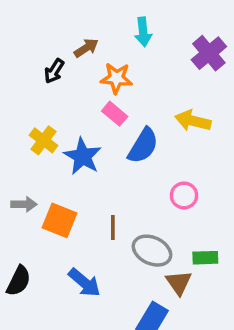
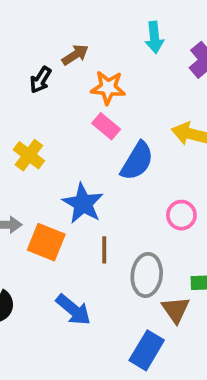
cyan arrow: (143, 32) -> (154, 37), moved
blue star: (83, 156) -> (83, 203), moved
gray ellipse: (152, 251) -> (147, 275), turned 72

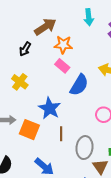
brown arrow: (75, 55) -> (45, 27), size x1.5
black arrow: (40, 80) -> (25, 49), moved

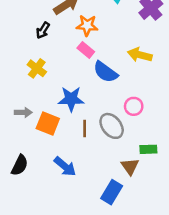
blue semicircle: (79, 85) -> (105, 72), turned 95
blue star: (50, 108) -> (71, 99), turned -30
gray ellipse: (84, 148) -> (112, 126), moved, turned -45

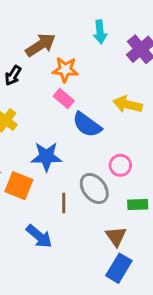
brown line: (85, 128) -> (64, 203), moved
green rectangle: (148, 149) -> (138, 204), moved
blue rectangle: (112, 192) -> (119, 268), moved

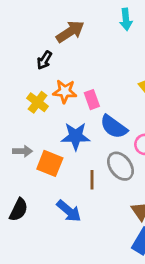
orange star: (65, 70) -> (65, 91), moved
pink rectangle: (64, 99) -> (92, 100), moved, turned 30
blue semicircle: (87, 125) -> (114, 127), moved

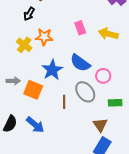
pink rectangle: (92, 100) -> (80, 28), moved
blue star: (76, 136) -> (52, 70), turned -30
blue arrow: (69, 211) -> (35, 125), moved

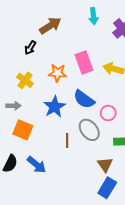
pink rectangle: (80, 28) -> (84, 62), size x1.5
orange star: (44, 37) -> (58, 73), moved
gray arrow: (13, 81) -> (13, 106), moved
orange square: (33, 90) -> (23, 130), moved

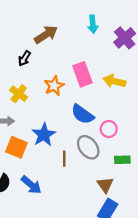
orange star: (58, 73) -> (54, 86), turned -30
blue star: (54, 107) -> (44, 135), moved

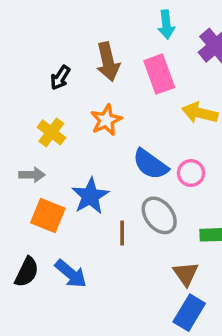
brown arrow: (46, 34) -> (108, 62), moved, turned 110
pink rectangle: (82, 74) -> (159, 74), moved
pink circle: (109, 129) -> (191, 173), moved

